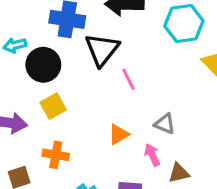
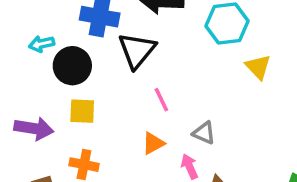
pink line: (128, 79) -> (161, 100), moved
yellow square: (53, 106) -> (82, 111), turned 30

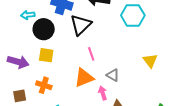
yellow triangle: (258, 67) -> (150, 61), moved
orange triangle: (153, 143) -> (84, 78), size x1.5

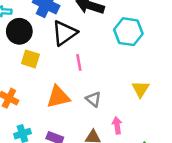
pink line: (91, 54) -> (79, 62), moved
yellow square: (46, 55) -> (30, 59), moved
pink arrow: (103, 93) -> (117, 125), moved

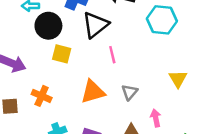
gray triangle: (93, 99) -> (129, 92), turned 35

